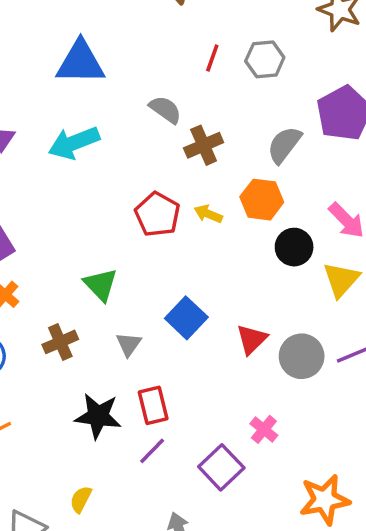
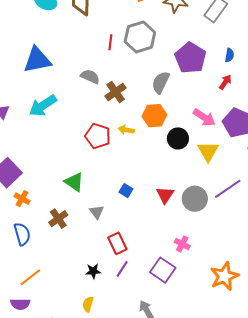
gray hexagon: (265, 59) -> (140, 37), size x1.4
blue square: (186, 318) -> (126, 191), size x0.6
black star: (98, 416) -> (93, 271), moved, size x0.6

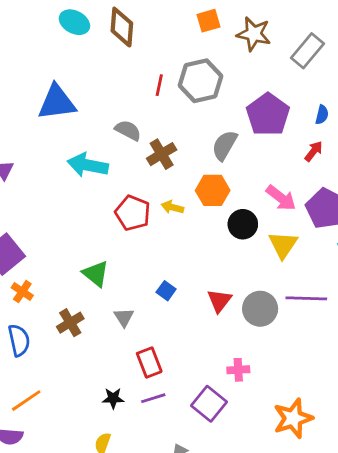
cyan arrow: (43, 106) -> (88, 165), moved, turned 40
purple line: (228, 189) -> (306, 298), turned 32
pink cross: (182, 244) -> (238, 370), turned -35
purple line: (122, 269) -> (153, 398), turned 36

